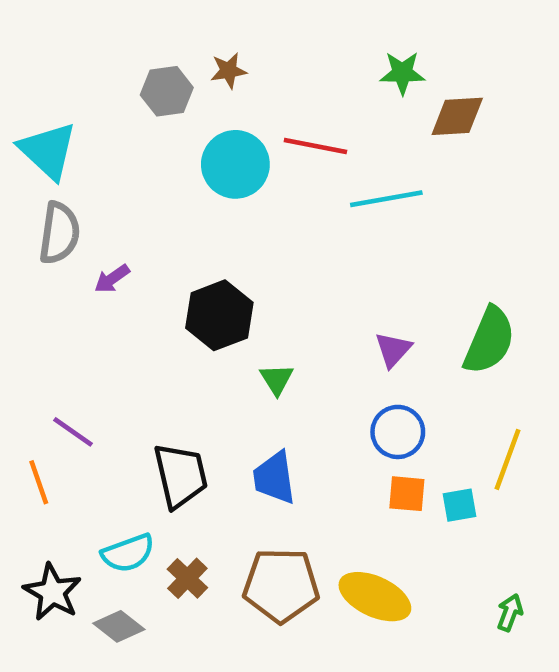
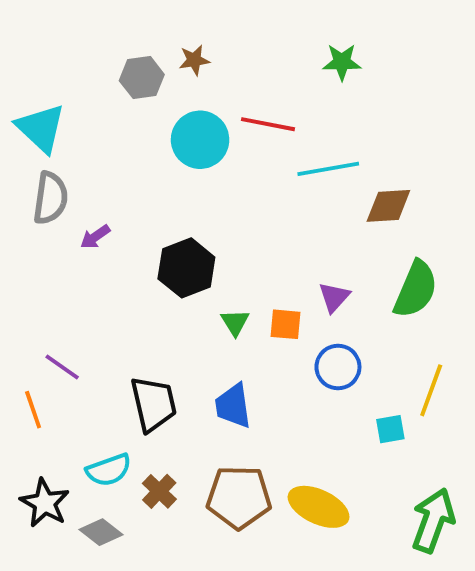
brown diamond: (457, 116) -> (388, 206), moved
orange square: (407, 494) -> (286, 324), moved
green arrow: (510, 613) -> (433, 520), size x2.0

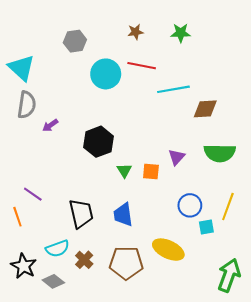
brown star: (194, 60) -> (135, 32), moved
green semicircle: (416, 289) -> (220, 153), turned 68
blue circle: (338, 367) -> (190, 205), moved
yellow ellipse: (319, 507) -> (168, 250), moved

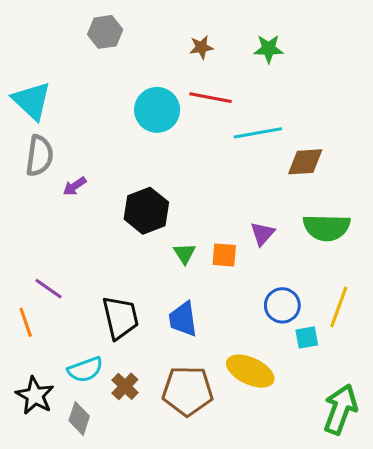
gray hexagon: (75, 41) -> (105, 32), moved
gray diamond: (53, 281) -> (79, 418), turned 70

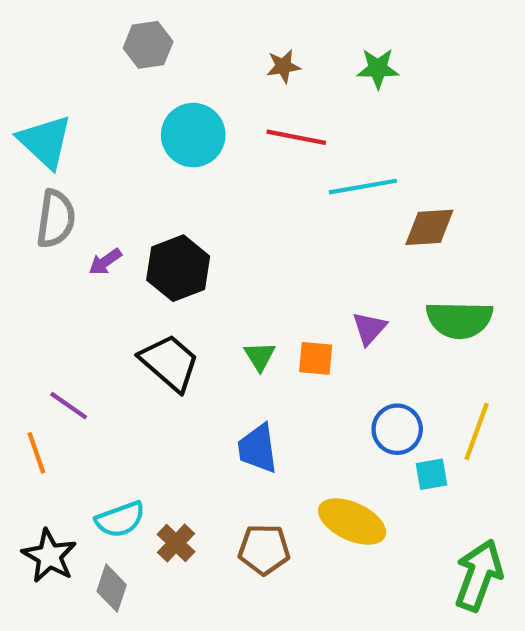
cyan circle: (157, 110) -> (193, 135), moved
black hexagon: (146, 211) -> (178, 268), moved
black trapezoid: (120, 318) -> (170, 363), moved, turned -36
brown pentagon: (188, 391) -> (264, 549), size x0.7

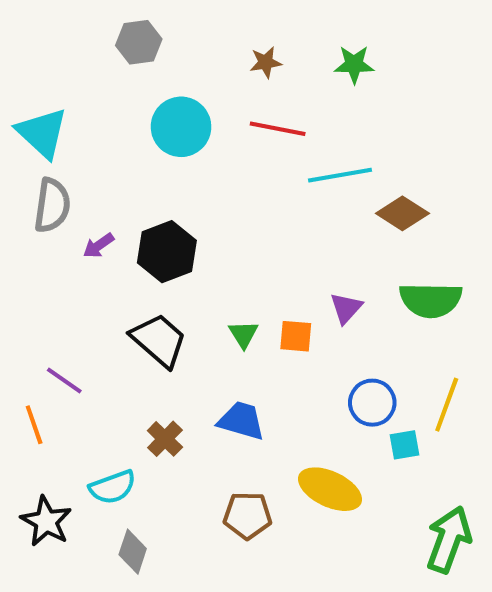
brown diamond: (429, 227) -> (402, 213), turned 36
blue trapezoid: (258, 449) -> (241, 421), turned 114
brown cross: (176, 543) -> (165, 439), moved
gray diamond: (112, 588) -> (133, 552), moved

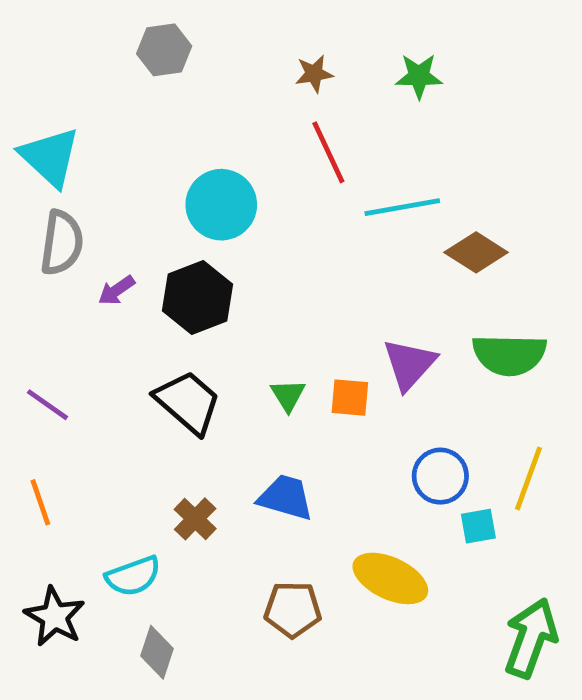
cyan circle: (181, 127) -> (221, 205), moved
red line: (278, 129) -> (328, 152), turned 54
purple triangle: (346, 308) -> (409, 364), size x1.4
purple line: (64, 380) -> (47, 405), moved

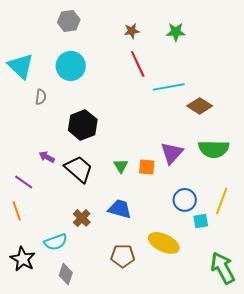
cyan circle: (221, 205) -> (71, 66), moved
gray semicircle: (62, 243) -> (41, 97), moved, size x0.6
purple arrow: (117, 290) -> (47, 157), moved, turned 63
purple line: (47, 405) -> (24, 182), moved
green arrow: (531, 638) -> (223, 268), turned -48

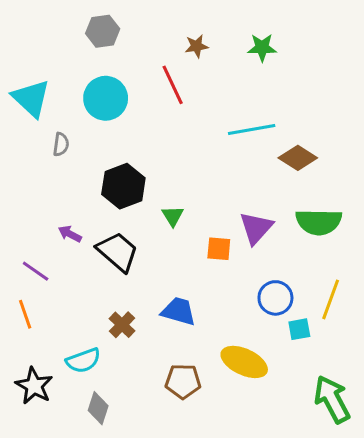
red line: (138, 64) -> (173, 85), moved
green triangle: (121, 166) -> (173, 216), moved

